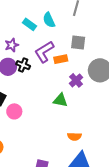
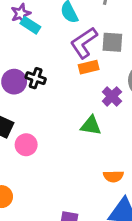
cyan rectangle: (29, 24) -> (30, 25), moved
purple star: (12, 45) -> (21, 13), moved
purple L-shape: (44, 52) -> (84, 43), moved

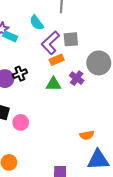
black cross: (36, 78) -> (20, 74), turned -32
green triangle: (91, 126) -> (53, 84), moved

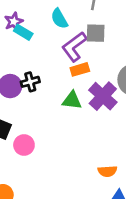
gray square: (71, 39) -> (96, 33), moved
purple cross: (77, 78) -> (103, 96), size x1.5

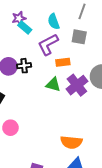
purple L-shape: (74, 47) -> (48, 44), moved
pink circle: (24, 145) -> (10, 128), moved
orange semicircle: (107, 171) -> (71, 142), size x1.5

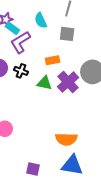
purple L-shape: (48, 44) -> (20, 42), moved
black cross: (24, 66) -> (21, 71), moved, turned 32

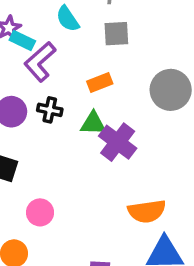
purple cross: (68, 82) -> (118, 142), moved

